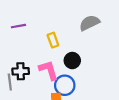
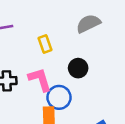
black circle: (72, 61) -> (78, 68), moved

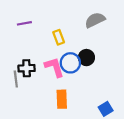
blue circle: (59, 97) -> (70, 63), moved

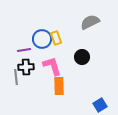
purple line: (24, 23) -> (24, 50), moved
blue circle: (70, 63) -> (42, 39), moved
orange rectangle: (62, 99) -> (59, 86), moved

